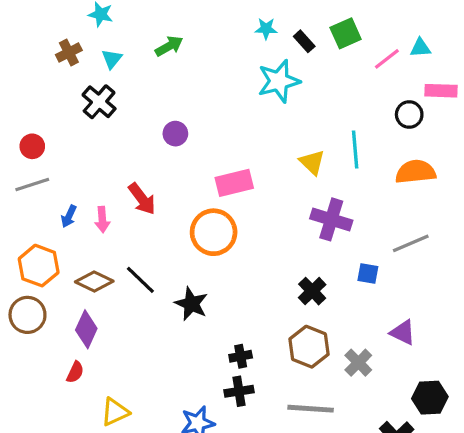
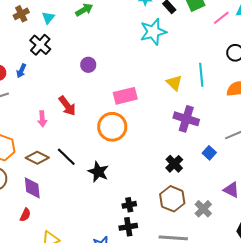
blue arrow: (69, 216) -> (21, 71), moved
blue square: (368, 274) -> (209, 153), turned 32
purple diamond: (86, 329) -> (32, 188), turned -30

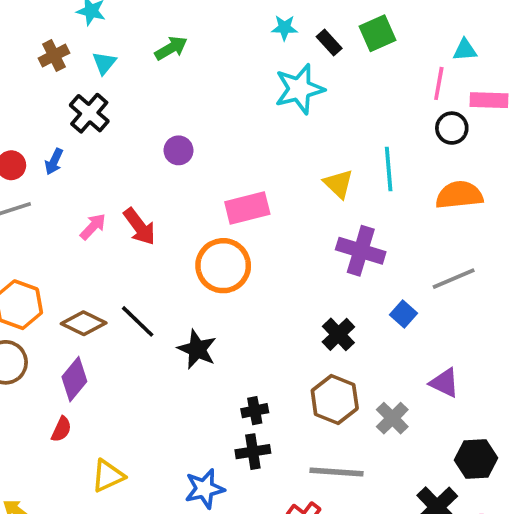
pink line: (221, 18) -> (439, 83), moved, turned -42
pink arrow: (42, 119) -> (93, 227), moved, turned -133
purple diamond: (32, 188) -> (74, 379), turned 45

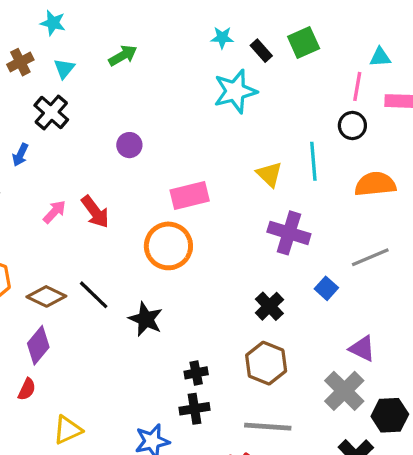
black circle: (452, 128) -> (352, 126), moved
gray cross: (392, 418) -> (344, 391), moved, size x1.4

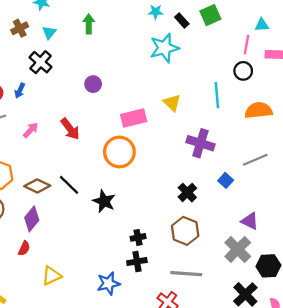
green arrow: (123, 56) -> (89, 24), turned -60
yellow triangle: (269, 174) -> (172, 103), moved
pink arrow: (55, 212) -> (31, 130), moved

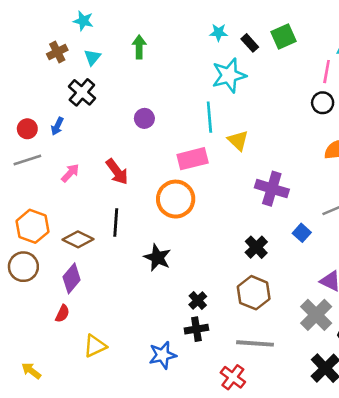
cyan line: (217, 95) -> (209, 117), moved
black line: (69, 185) -> (116, 222), moved, turned 50
black cross: (138, 237) -> (198, 300), turned -32

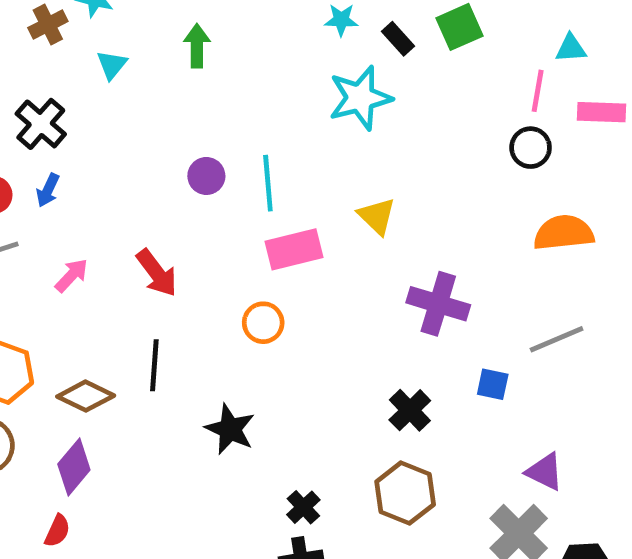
brown cross: (57, 52) -> (48, 25), moved
black cross: (82, 92) -> (41, 124), moved
cyan line: (209, 117) -> (268, 183), moved
orange circle: (176, 199) -> (263, 323), size x0.6
blue square: (302, 233) -> (493, 384), turned -30

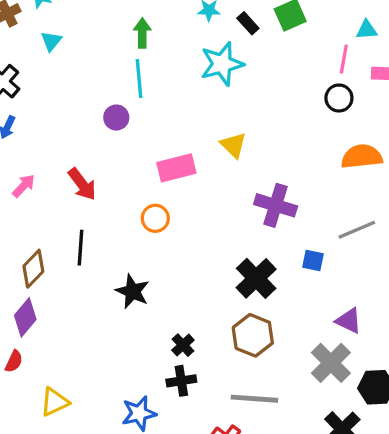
green arrow: (197, 46) -> (142, 33), moved
cyan line: (268, 183) -> (139, 79), moved
brown diamond: (86, 396) -> (33, 269), turned -72
black cross: (410, 410) -> (256, 278), size x1.4

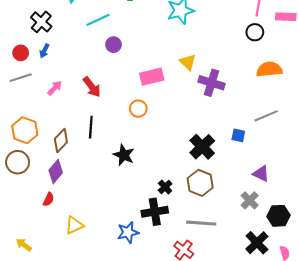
cyan line: (139, 79) -> (98, 20), moved, turned 70
purple cross: (276, 205) -> (212, 83), moved
black cross: (183, 345) -> (165, 187), moved
gray cross: (331, 363) -> (250, 200), size x0.7
black cross: (181, 381) -> (155, 212), size x1.4

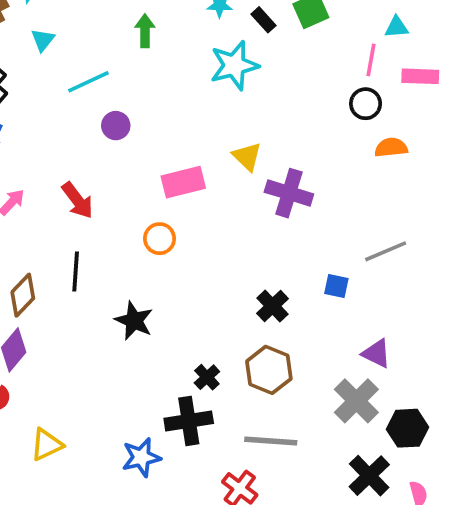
orange semicircle: (269, 69) -> (391, 147), moved, size x0.7
black cross: (202, 147) -> (273, 306), size x0.7
gray cross: (250, 200) -> (356, 401), size x1.4

